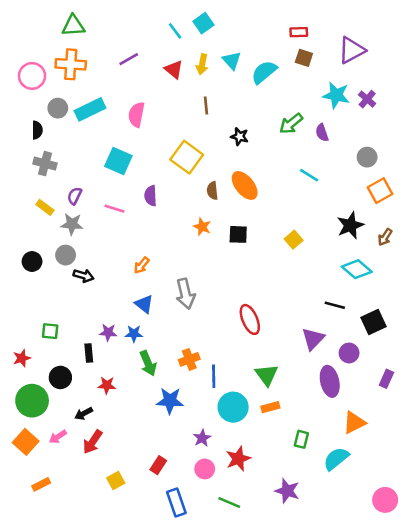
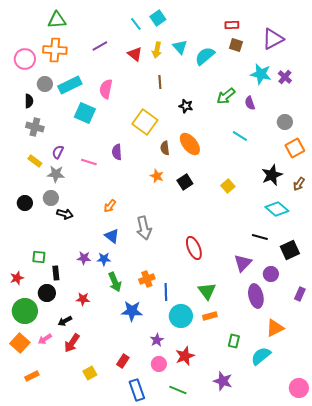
cyan square: (118, 161) -> (85, 113), moved
black square: (238, 234) -> (185, 182), turned -35
black rectangle: (89, 353) -> (56, 273), moved

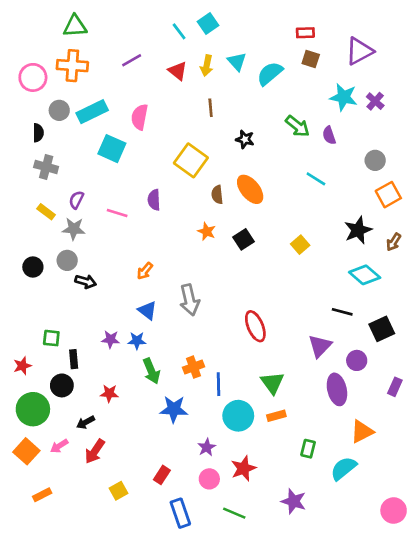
green arrow: (226, 96) -> (297, 126), turned -102

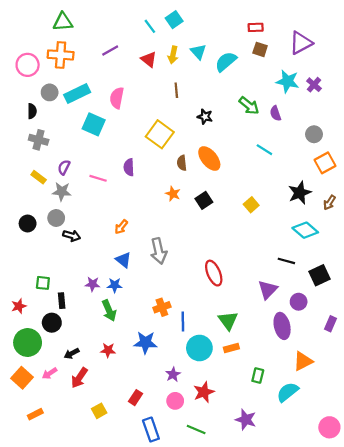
green arrow: (151, 371) -> (109, 311), moved
red star: (109, 393) -> (108, 350), moved

